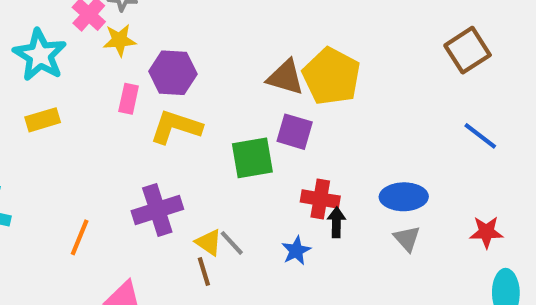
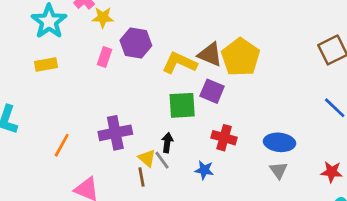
yellow L-shape: (176, 127) -> (179, 63), moved
black arrow: (336, 222) -> (167, 143), moved
blue star: (296, 251) -> (204, 170), turned 30

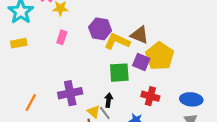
purple hexagon: (136, 43) -> (100, 29), moved
yellow pentagon: (241, 57) -> (160, 56), moved

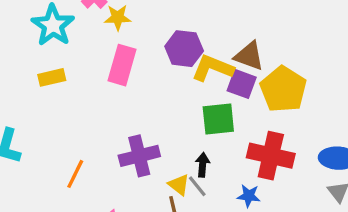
pink rectangle: (62, 37) -> (122, 65), size x1.6
purple square: (141, 62) -> (242, 84), moved
red cross: (150, 96) -> (271, 156), size x1.5

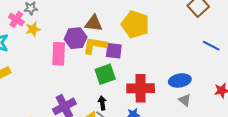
brown triangle: (249, 56) -> (94, 23), moved
pink rectangle: (122, 65) -> (59, 54), moved
yellow pentagon: (283, 89) -> (135, 24), moved

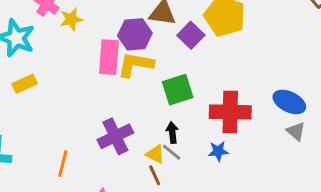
yellow L-shape: (95, 45) -> (135, 64), moved
purple square: (114, 51) -> (191, 35), moved, turned 36
blue ellipse: (180, 80) -> (289, 102), turned 35

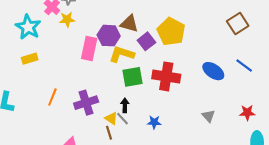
yellow L-shape: (135, 64) -> (122, 54), moved
blue ellipse: (289, 102) -> (213, 71), moved
red cross: (230, 112) -> (166, 76), moved
orange line: (63, 164) -> (52, 97), moved

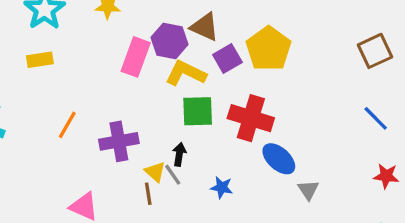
blue ellipse: (213, 71) -> (279, 159), moved
red star: (247, 113) -> (386, 176), moved

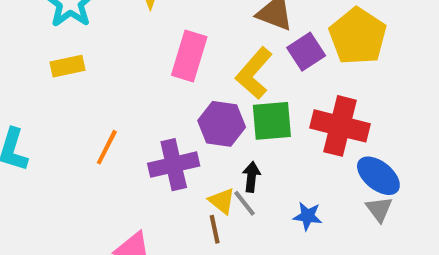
purple hexagon: (169, 41) -> (222, 124), moved
yellow L-shape: (186, 73) -> (254, 73), turned -72
gray triangle: (308, 190) -> (379, 209), moved

